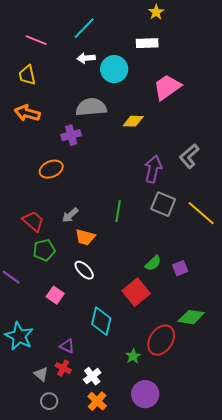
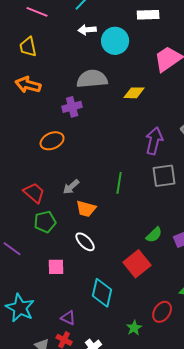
gray square: (163, 204) -> (164, 176), turned -30
pink square: (55, 295) -> (56, 267), turned -36
red ellipse: (161, 340) -> (162, 312), size x0.7

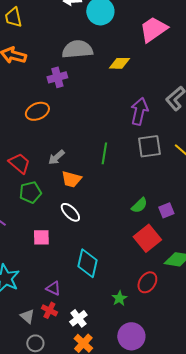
red square: (137, 264) -> (147, 238), moved

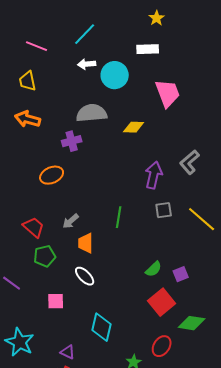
pink trapezoid: (153, 29) -> (168, 93), turned 104
gray square: (149, 146) -> (164, 210), size x0.7
orange trapezoid: (71, 179) -> (86, 243), turned 75

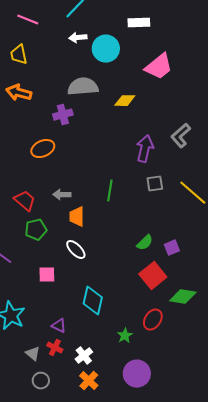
pink trapezoid: (168, 93) -> (159, 67), turned 72
gray arrow: (71, 221) -> (62, 195), turned 42

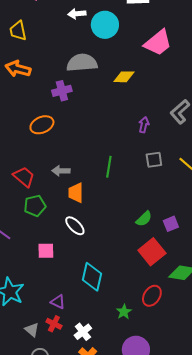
purple arrow: (145, 149) -> (144, 125), size x0.6

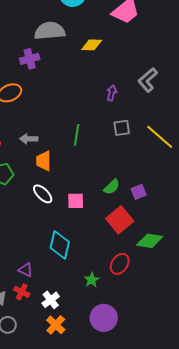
pink square: (46, 251) -> (76, 201), moved

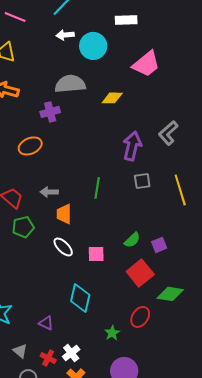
purple arrow: (112, 93) -> (132, 146), size x1.8
yellow line: (160, 137) -> (180, 190), turned 32
red cross: (22, 292) -> (48, 358), moved

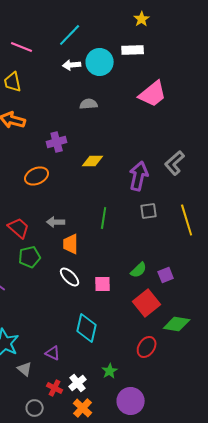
cyan circle: (93, 46) -> (100, 62), moved
gray semicircle: (70, 84) -> (89, 104), moved, size x0.6
yellow diamond: (112, 98) -> (93, 161), moved
green star: (112, 333) -> (110, 371), moved
gray triangle: (20, 351) -> (25, 369), moved

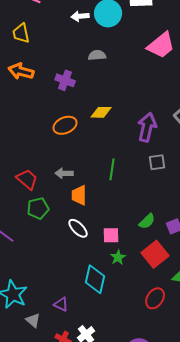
purple cross: (57, 142) -> (65, 80), moved, turned 36
orange ellipse: (37, 176) -> (65, 125), moved
green star: (110, 371) -> (118, 257), moved

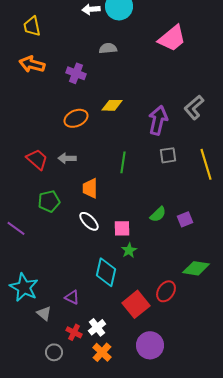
gray arrow: (64, 173) -> (67, 158), moved
red trapezoid: (27, 179) -> (37, 159), moved
red square: (155, 254) -> (136, 304), moved

